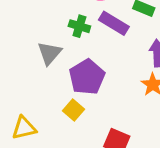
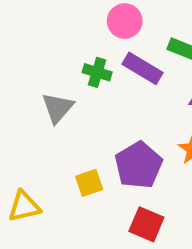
purple pentagon: (87, 77) -> (139, 165), moved
yellow square: (73, 110) -> (89, 183), turned 30

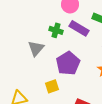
purple pentagon: (139, 165) -> (68, 63), moved

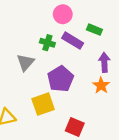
yellow square: (52, 86) -> (43, 104), size x1.5

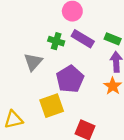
green rectangle: (94, 30) -> (113, 39), moved

